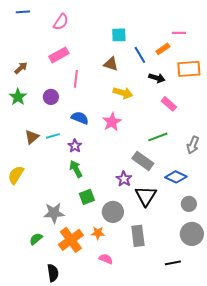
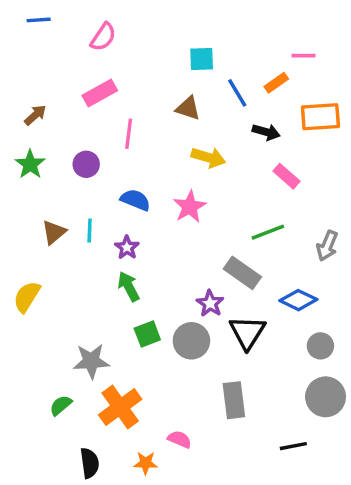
cyan line: (53, 136) -> (90, 230), turned -72
gray circle: (113, 212) -> (191, 341), moved
orange star: (98, 233) -> (146, 463), moved

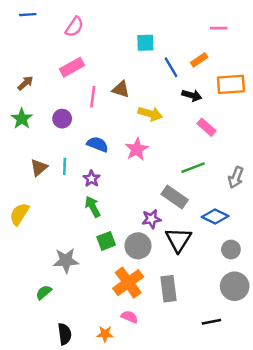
pink line: (303, 56) -> (219, 28), moved
brown triangle: (188, 108) -> (121, 89), moved
purple star: (210, 303) -> (151, 219), turned 30
orange cross: (120, 407) -> (128, 283), moved

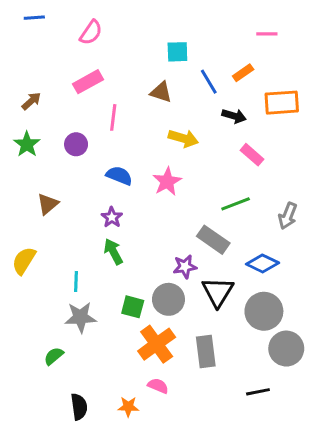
brown triangle: (121, 89) -> (161, 92), moved
cyan line: (65, 166) -> (76, 281), moved
green square: (106, 241) -> (133, 307), moved, turned 36
gray circle: (231, 250) -> (264, 311), moved, size x1.6

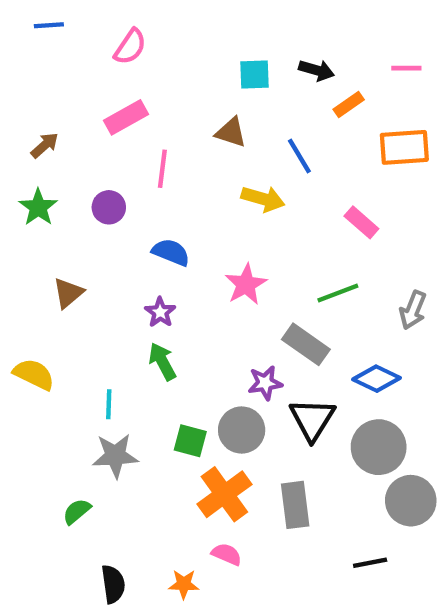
pink line: (267, 34) -> (406, 68), moved
blue line: (209, 82) -> (299, 156), moved
black arrow: (234, 116) -> (317, 70), moved
pink star: (167, 182) -> (246, 284), moved
yellow semicircle: (24, 261) -> (34, 374), turned 84

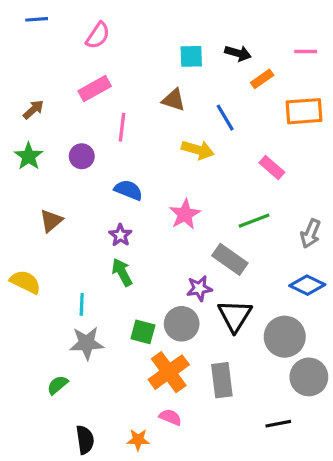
blue diamond: (376, 379) -> (307, 285), moved

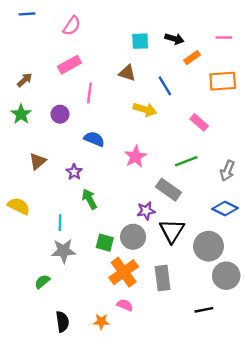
purple star: (120, 235) -> (74, 172), moved

